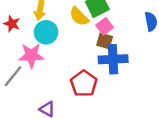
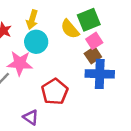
brown square: (105, 41) -> (93, 55), turned 35
red pentagon: (84, 84) -> (55, 92), moved

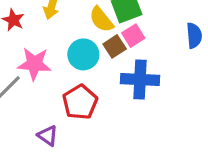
cyan circle: (36, 42) -> (83, 54), moved
brown square: (93, 55) -> (115, 46), moved

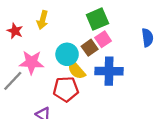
yellow semicircle: (101, 19) -> (76, 70), moved
red pentagon: (80, 102) -> (66, 89), turned 30

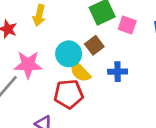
pink square: (103, 39) -> (127, 25), moved, turned -35
blue cross: (109, 71) -> (118, 72), size x0.6

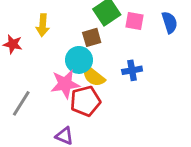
brown square: (94, 45) -> (92, 37), moved, turned 30
pink star: (28, 65) -> (65, 84), moved

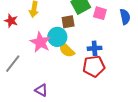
pink star: (65, 84) -> (40, 42), moved, turned 30
red pentagon: (85, 101) -> (94, 66), moved

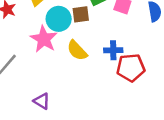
cyan circle: (57, 37) -> (59, 19), moved
red pentagon: (94, 66) -> (131, 68), moved

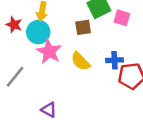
cyan circle: (59, 19) -> (38, 32), moved

